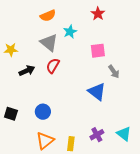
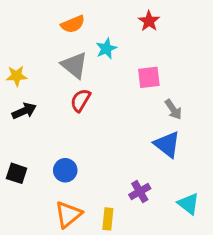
black arrow: (27, 71) -> (24, 111), moved
blue triangle: (97, 92) -> (167, 144), moved
purple cross: (97, 135) -> (140, 192), moved

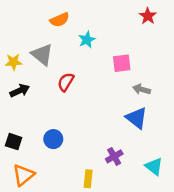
red star: (149, 21) -> (148, 16), moved
gray triangle: (74, 65) -> (42, 55), moved
gray arrow: (173, 109) -> (142, 89), turned 140
orange triangle: (68, 214) -> (23, 175), moved

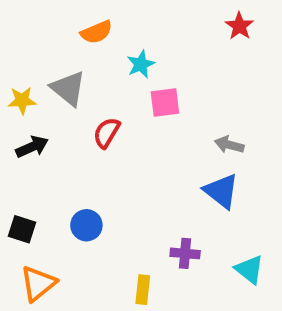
pink square: (122, 63) -> (165, 102), moved
purple cross: (114, 156) -> (185, 253), turned 35

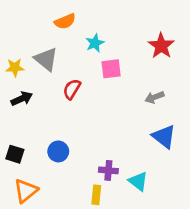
red star: (239, 26) -> (161, 46), moved, size x1.4
gray arrow: (229, 145) -> (154, 97), turned -36
blue triangle: (221, 191) -> (164, 137), moved
purple cross: (185, 253) -> (108, 170), moved
cyan triangle: (249, 270) -> (138, 181), moved

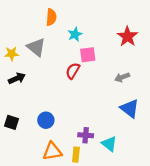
orange semicircle: (65, 21) -> (51, 17), turned -63
red semicircle: (72, 89) -> (73, 71), moved
orange triangle: (26, 191) -> (52, 151), moved, turned 30

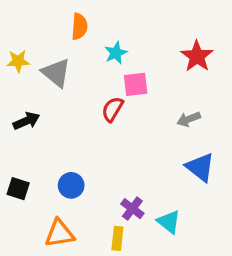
yellow star: (12, 54) -> (18, 61), moved
purple cross: (86, 135) -> (132, 209), turned 32
orange triangle: (52, 151) -> (60, 233), moved

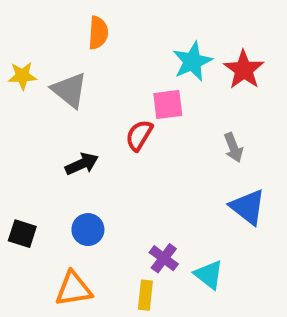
cyan star: (116, 53) -> (192, 61), moved, size x1.4
gray arrow: (189, 119) -> (233, 148), turned -90
black arrow: (26, 121) -> (82, 164), moved

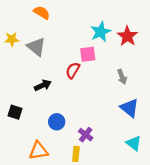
orange semicircle: (98, 33) -> (42, 13), moved, turned -63
blue circle: (88, 230) -> (57, 122), moved
black square: (22, 234) -> (15, 112), moved
cyan triangle: (209, 275) -> (134, 143), moved

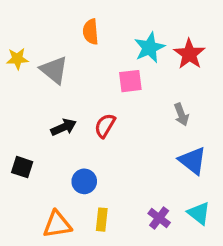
orange semicircle: (42, 13) -> (91, 32), moved, turned -126
red semicircle: (73, 70) -> (105, 126), moved
purple cross: (86, 135) -> (159, 218), moved
yellow rectangle: (76, 154) -> (102, 220), moved

